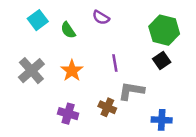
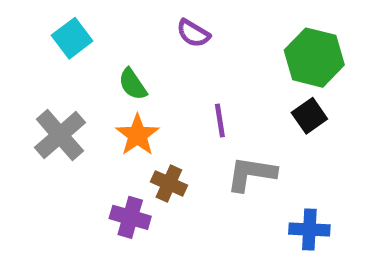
green semicircle: (68, 30) -> (133, 84), moved
brown cross: (107, 107) -> (169, 183), moved

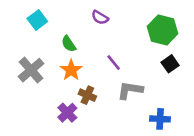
black square: (309, 116) -> (170, 64), moved
purple line: (220, 121) -> (114, 63), turned -30
purple cross: (130, 217) -> (67, 113), turned 30

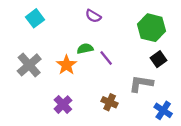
green semicircle: (69, 44) -> (85, 49), moved, turned 112
gray L-shape: (130, 90) -> (141, 84), moved
brown cross: (87, 95) -> (110, 102), moved
blue cross: (160, 119) -> (163, 110), moved, turned 30

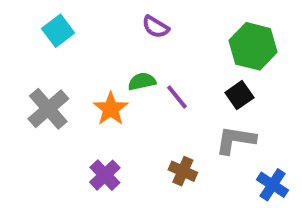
black square: (158, 59) -> (239, 95), moved

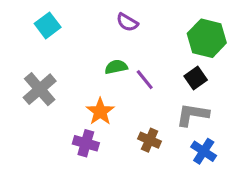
orange star: (111, 109) -> (100, 111), moved
purple cross: (105, 175) -> (86, 143), turned -30
blue cross: (273, 185) -> (204, 151), moved

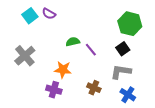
purple semicircle: (127, 22) -> (49, 14), moved
orange star: (100, 111) -> (63, 70), turned -30

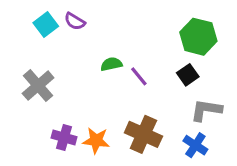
orange star: (63, 70) -> (96, 141), moved
gray L-shape: (121, 72) -> (206, 110), moved
brown cross: (94, 88) -> (143, 134), size x1.6
purple cross: (54, 90) -> (64, 137), moved

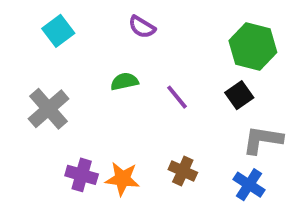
purple semicircle: (75, 21) -> (142, 27), moved
green semicircle: (111, 64) -> (124, 82), moved
brown cross: (143, 134) -> (183, 171), size x0.6

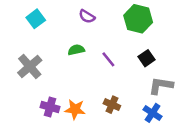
green hexagon: (253, 46) -> (138, 19), moved

